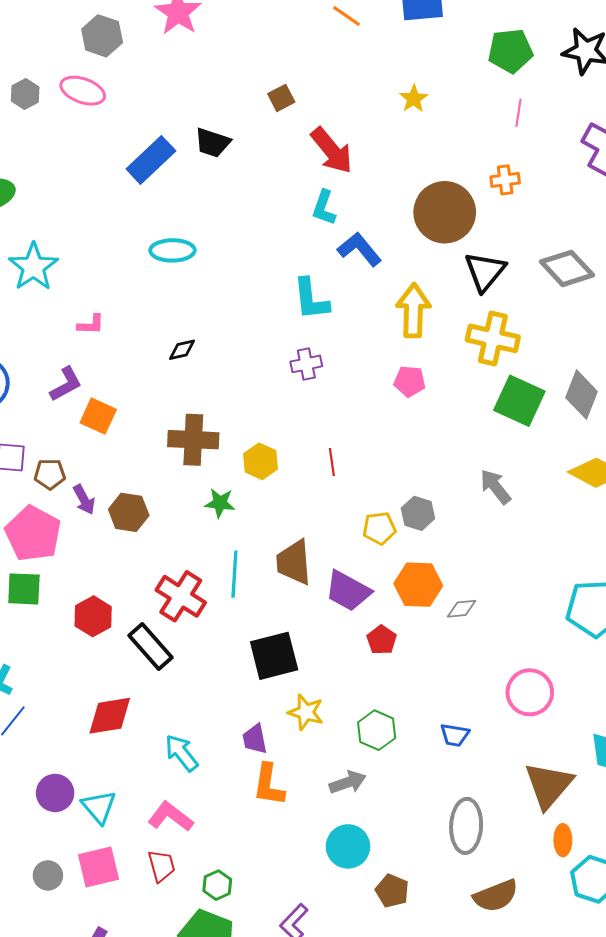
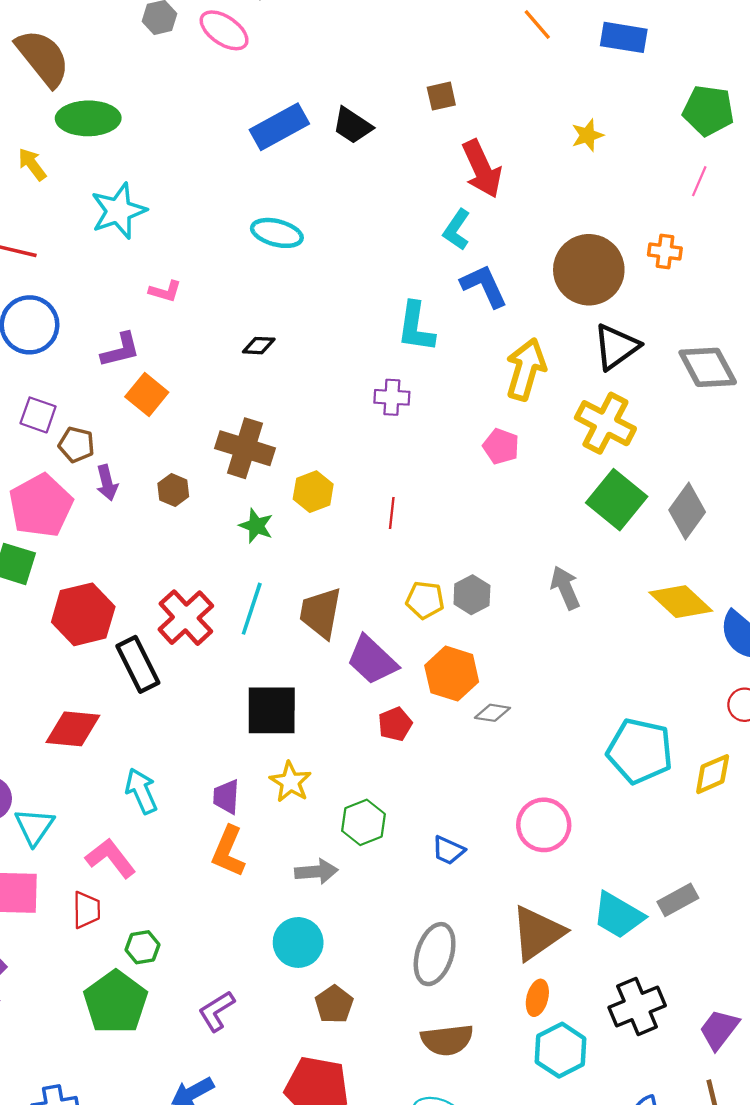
brown hexagon: (129, 512) -> (173, 490), moved, size x0.7
red hexagon: (93, 616) -> (83, 614), size x1.4

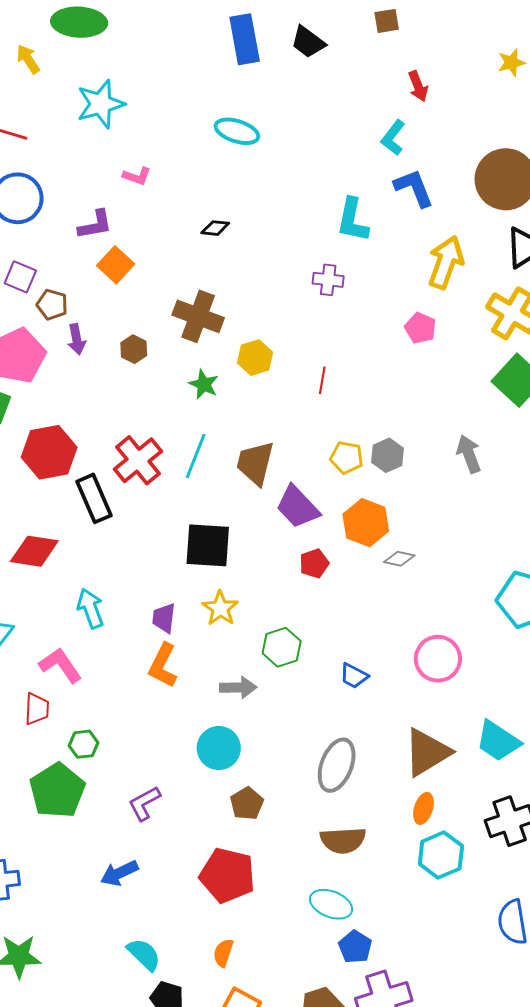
blue rectangle: (279, 127) -> (245, 39), turned -75
red arrow: (482, 169) -> (418, 86), size x0.6

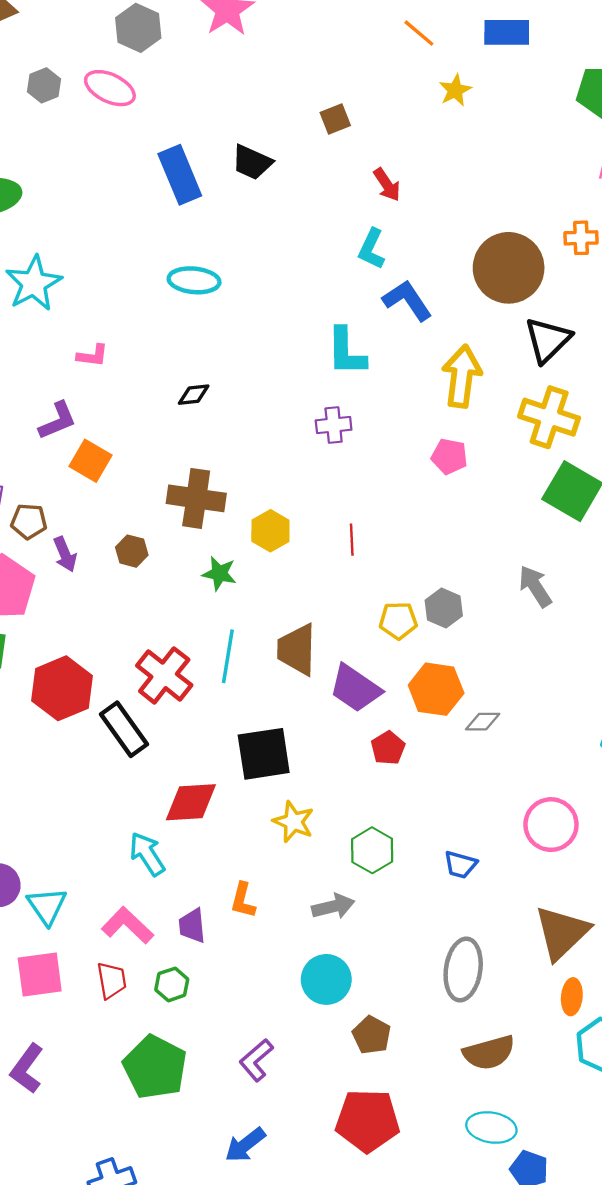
yellow star: (511, 63) -> (455, 90), moved
red diamond: (34, 551) -> (191, 802), moved
purple trapezoid: (164, 618) -> (192, 926), moved
orange L-shape: (163, 665) -> (243, 900), size x0.7
green hexagon: (83, 744) -> (172, 984), moved

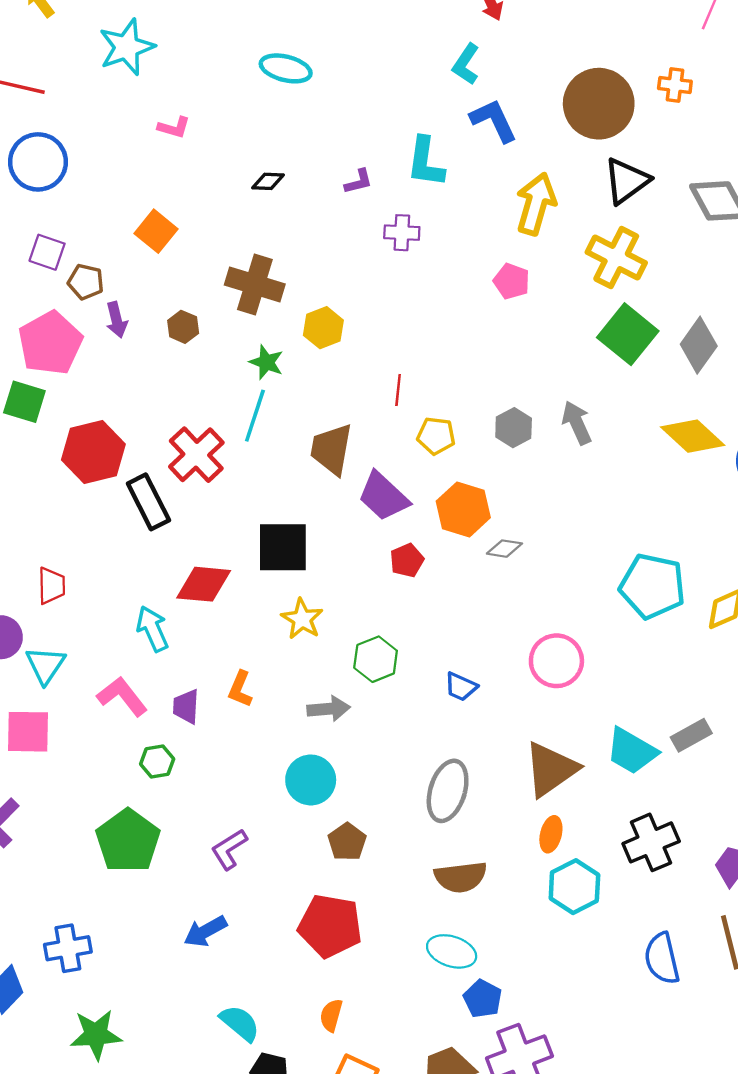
purple L-shape: (57, 421) -> (358, 182), moved, size x0.7
red line: (352, 540) -> (398, 390), moved
gray hexagon: (444, 608) -> (514, 428), moved
cyan line: (228, 656) -> (255, 416), moved
red trapezoid: (112, 980) -> (51, 586), moved

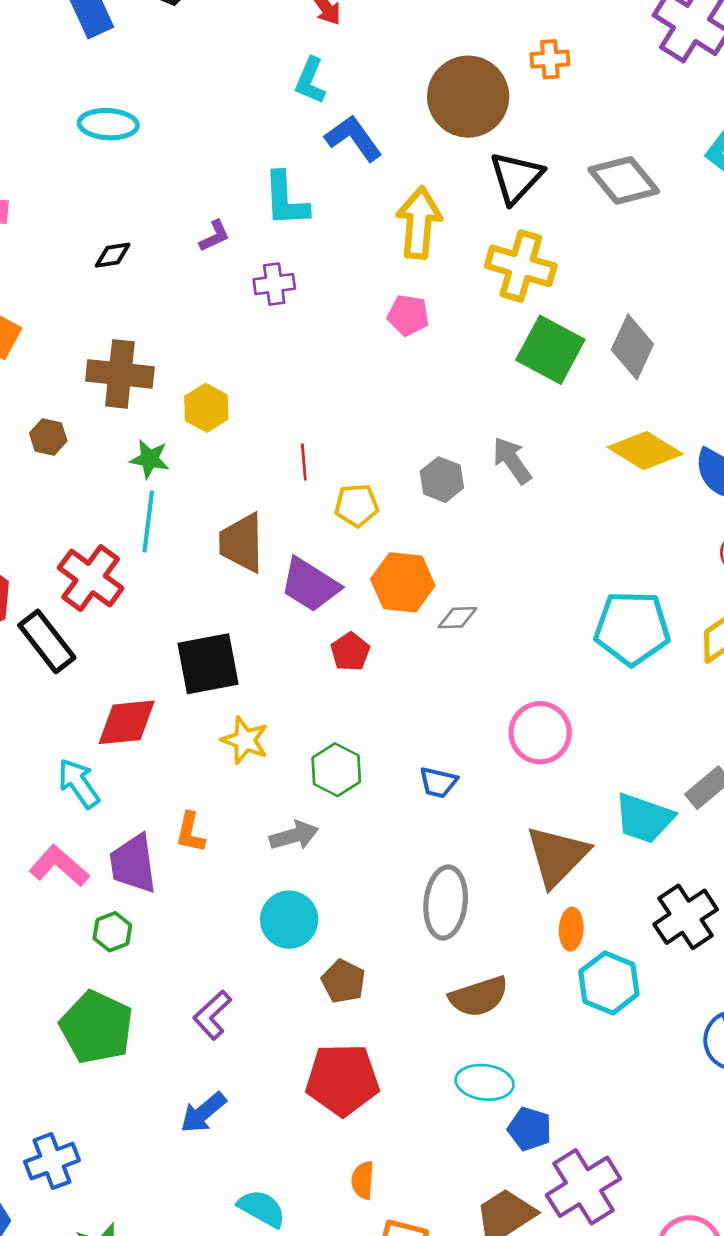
purple trapezoid: (186, 707) -> (133, 864), size x1.5

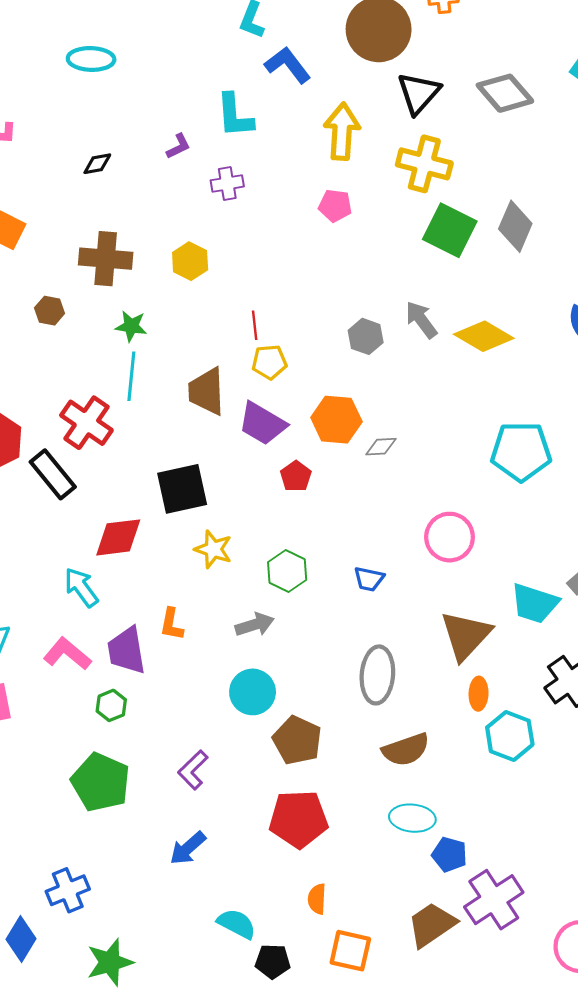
yellow hexagon: (206, 408) -> (190, 261), moved
yellow diamond: (645, 451) -> (484, 336), moved
yellow pentagon: (357, 505) -> (269, 362), moved
brown pentagon: (343, 981) -> (297, 740), size x1.4

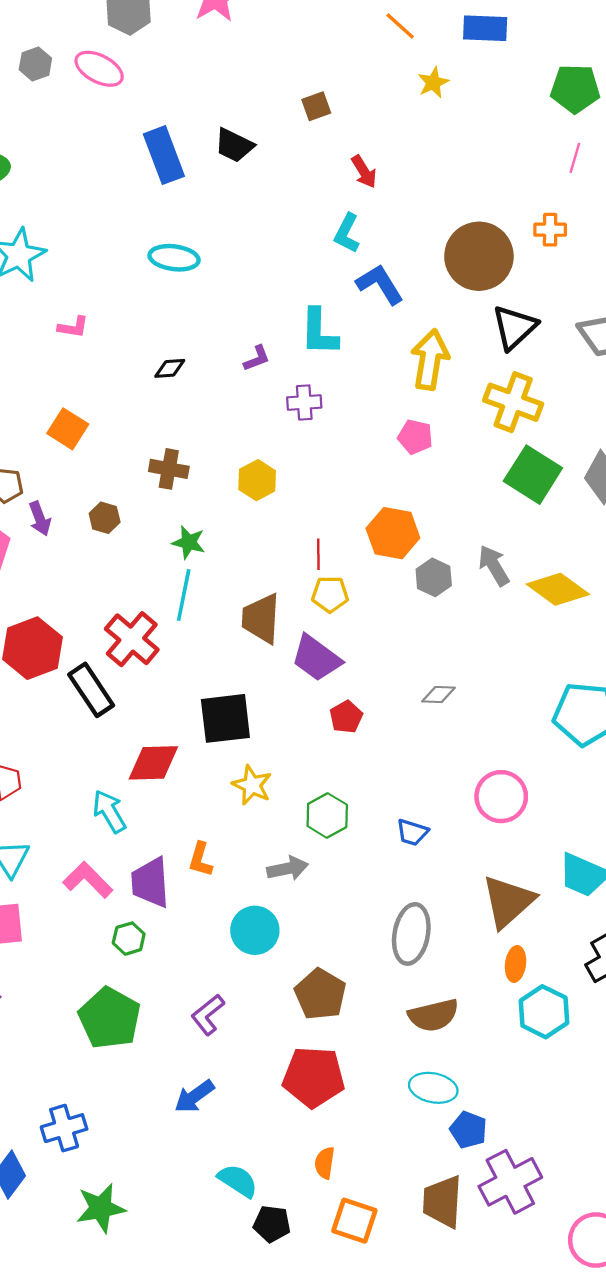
brown cross: (106, 259) -> (169, 469), size x0.7
orange hexagon: (336, 420) -> (393, 533), moved
cyan circle: (253, 692) -> (255, 930), moved
brown trapezoid: (432, 925) -> (442, 1202), turned -58

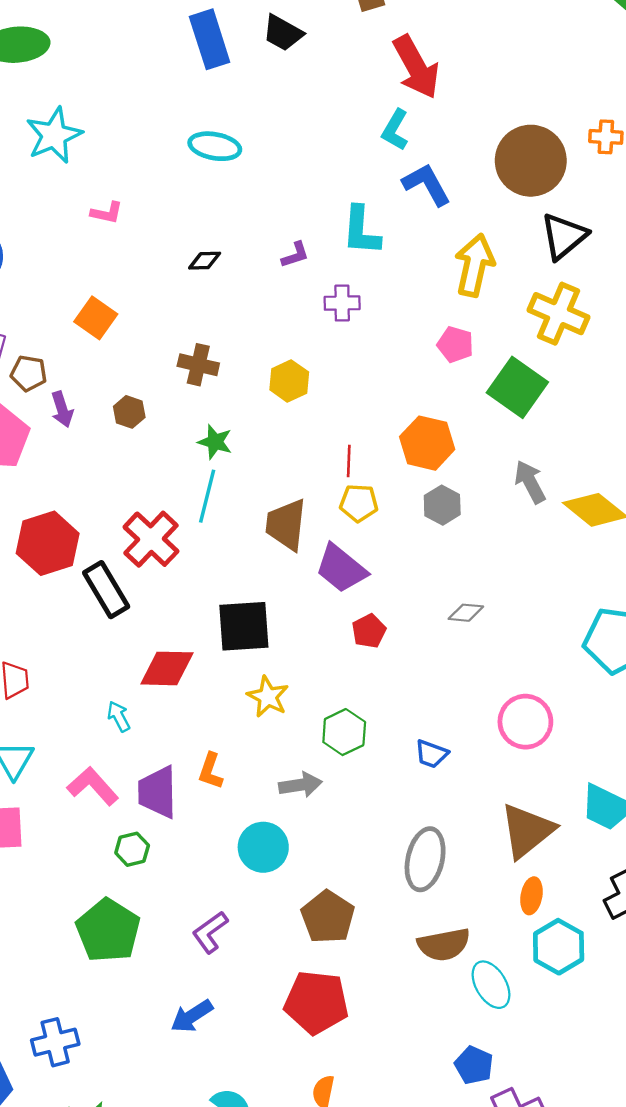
red arrow: (364, 172) -> (416, 67), size x1.8
green square: (533, 475) -> (517, 387), moved
gray hexagon: (434, 577) -> (442, 505), moved
cyan arrow: (109, 811) -> (119, 716), size x0.7
cyan ellipse: (433, 1088) -> (491, 985), moved, turned 45

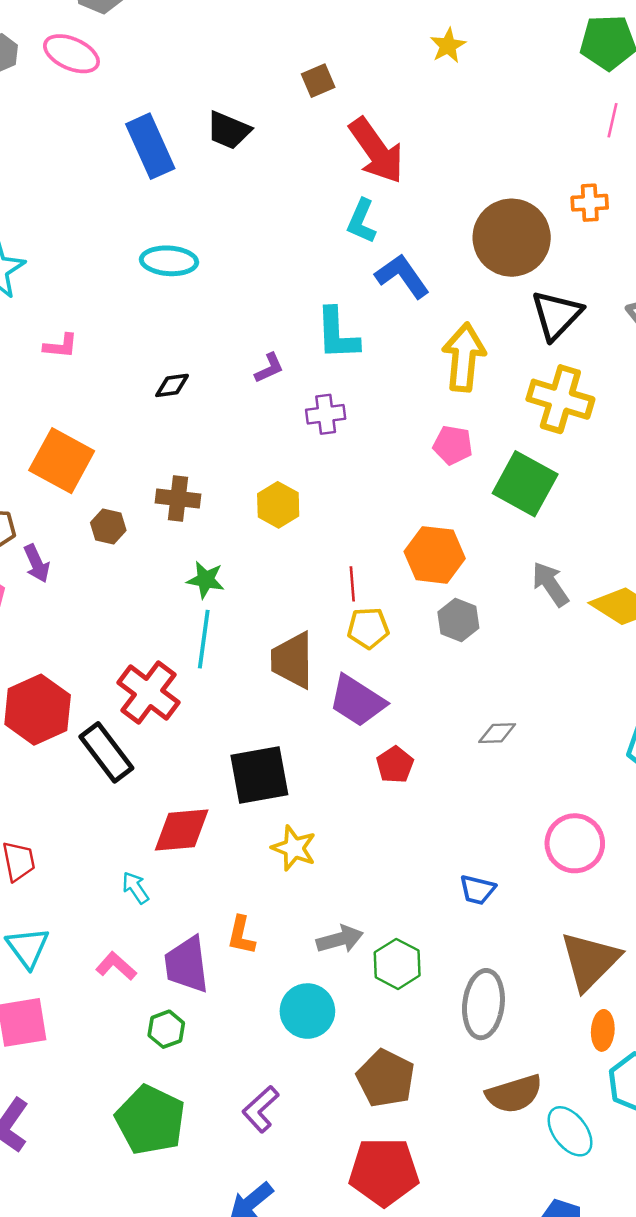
orange square: (96, 318) -> (62, 461), size x1.4
brown hexagon: (129, 412) -> (108, 526), moved
green hexagon: (344, 732) -> (397, 964), moved
pink L-shape: (93, 786) -> (116, 966), size x0.7

